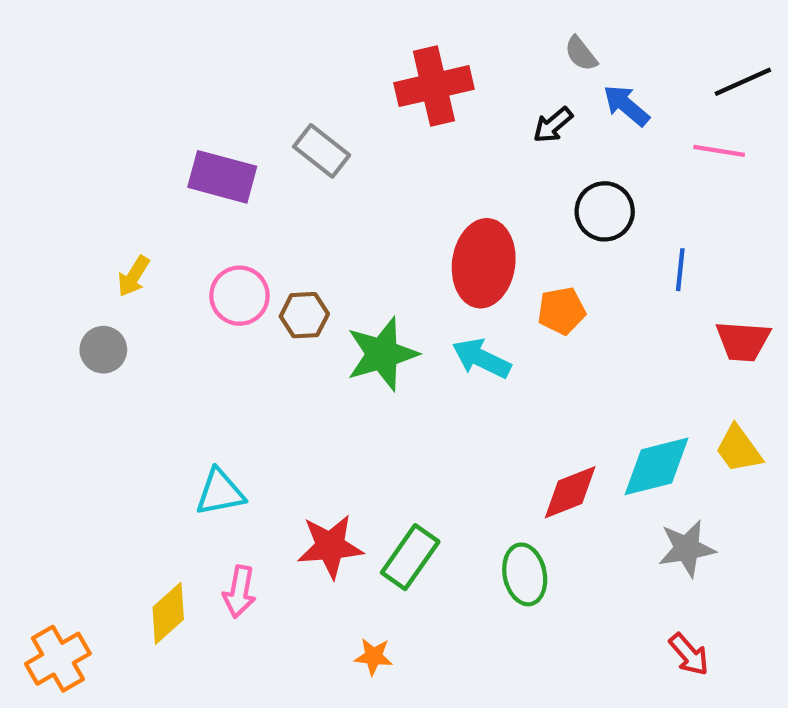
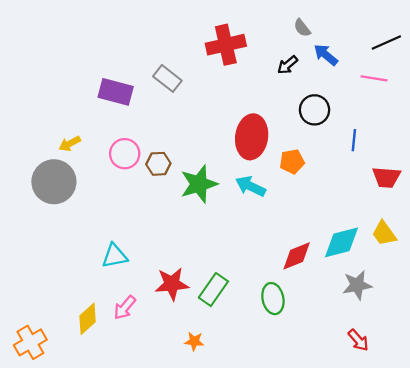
yellow arrow: (134, 276) -> (70, 144), turned 30
gray circle: (103, 350) -> (54, 182), size x1.8
pink arrow: (239, 592) -> (125, 308), turned 30

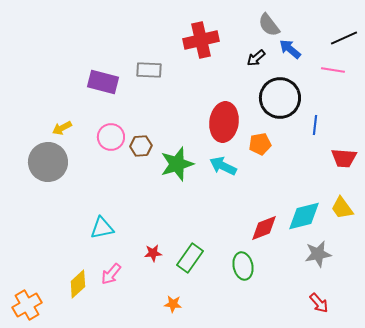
gray semicircle: (302, 28) -> (269, 25), size x1.4
gray rectangle: (167, 78) -> (149, 70), turned -35
black circle: (315, 110) -> (280, 98), size x1.5
red star: (172, 284) -> (153, 253), size x0.6

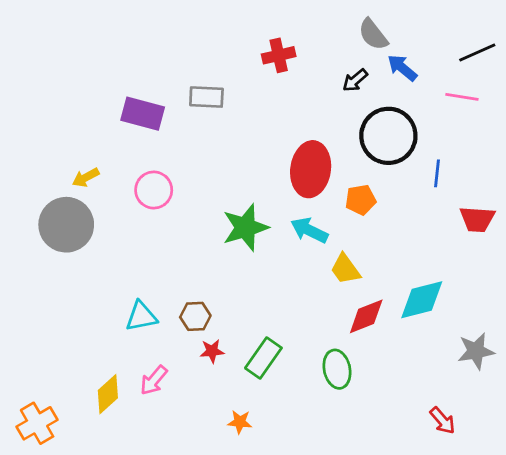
red cross: (201, 40) -> (279, 55), size x0.7
brown hexagon: (141, 146) -> (195, 316), moved
yellow trapezoid: (342, 208) -> (345, 269), moved
gray star: (318, 254) -> (476, 351), moved

